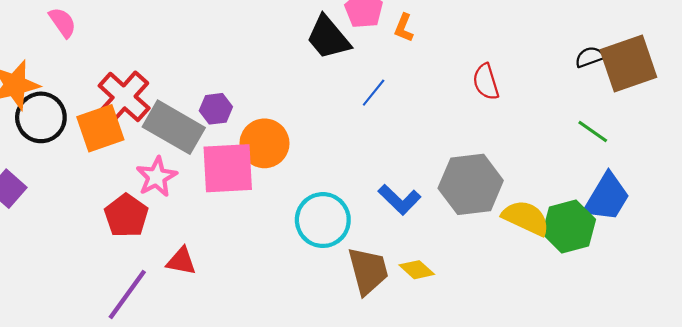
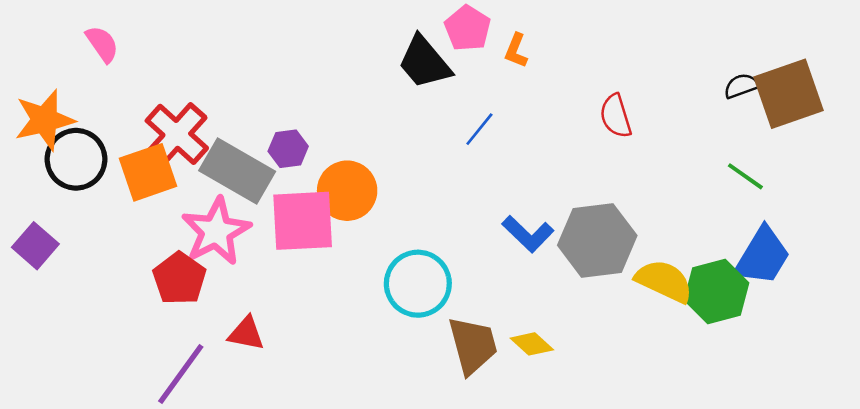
pink star: (156, 177) -> (216, 231), size x1.4
blue L-shape: (399, 200) -> (528, 234), moved

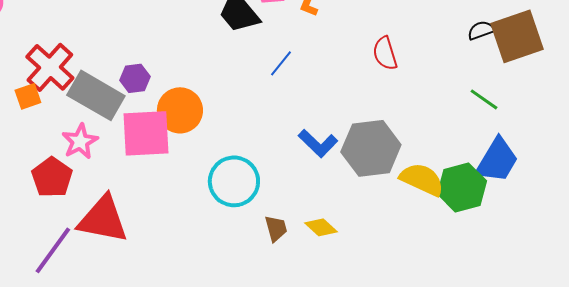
orange square: (148, 172) -> (28, 96), size x0.6
pink star: (216, 231) -> (80, 141), size x0.7
red triangle: (246, 333) -> (103, 219), size x1.8
brown trapezoid: (473, 345) -> (276, 228), size x0.6

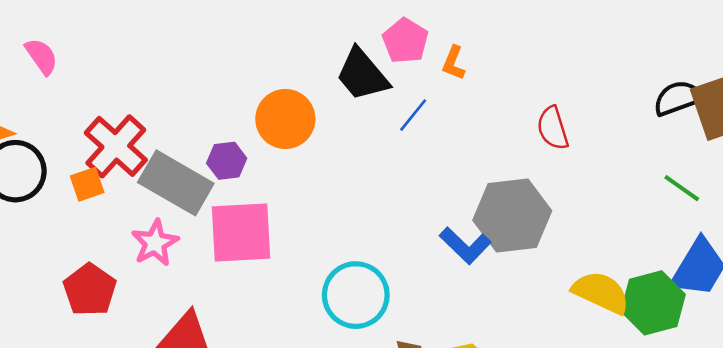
black semicircle: (481, 30) -> (678, 98), size x1.4
blue line: (281, 63) -> (413, 115), moved
orange circle: (180, 110) -> (285, 119), moved
gray hexagon: (371, 148) -> (512, 215), moved
red pentagon: (52, 177) -> (90, 290), moved

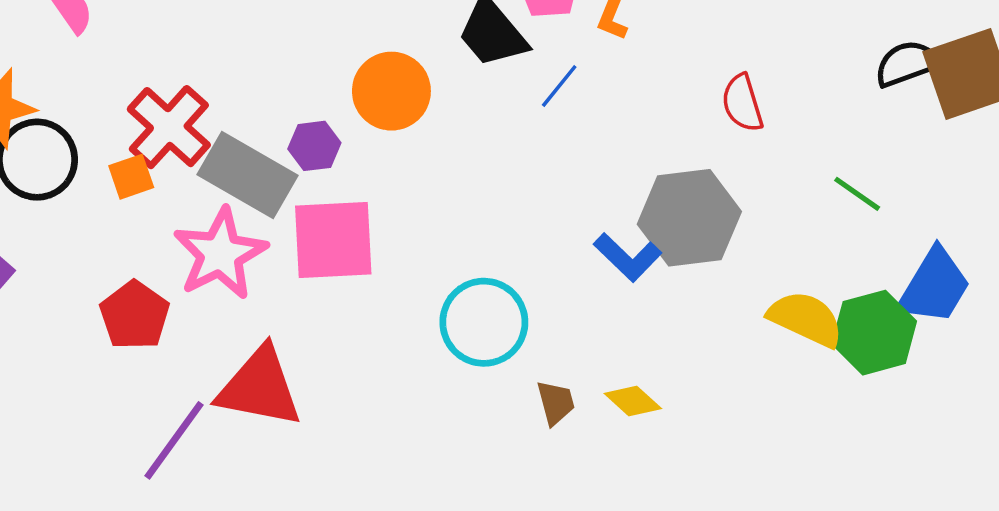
green line: (682, 188) -> (857, 194), moved
pink star: (155, 243) -> (220, 254), size x1.5

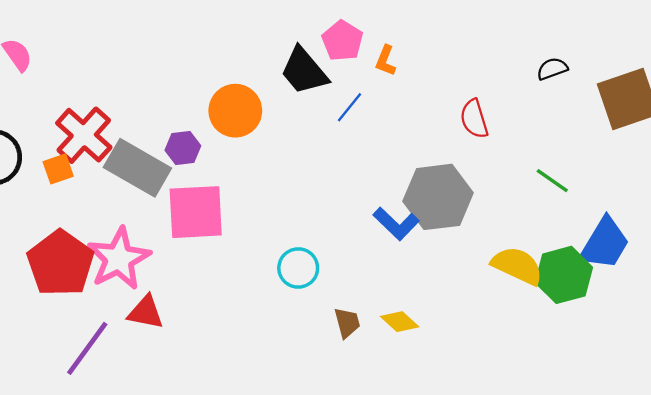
black semicircle: (907, 64) -> (552, 69), moved, size x0.7
pink star: (220, 254) -> (119, 259), moved
red pentagon: (135, 315) -> (60, 263), size x1.4
cyan circle: (484, 322) -> (298, 268), size x0.7
red triangle: (260, 387) -> (146, 312), size x0.6

